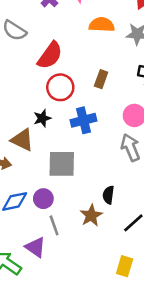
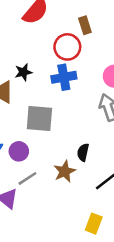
brown rectangle: (101, 79) -> (85, 25), moved, turned -42
red circle: (60, 87) -> (67, 47), moved
gray line: (54, 225) -> (27, 178), turned 72

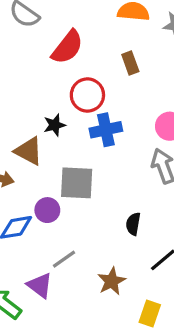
red circle: (67, 47) -> (87, 95), moved
purple circle: (19, 151) -> (47, 210), moved
brown star: (65, 171) -> (112, 281), moved

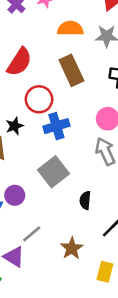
brown rectangle: (130, 63) -> (71, 70), size x1.6
gray square: (77, 183) -> (54, 172), moved, turned -36

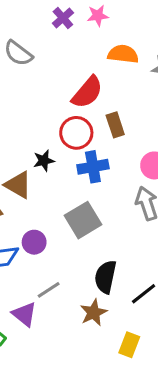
red semicircle: (19, 62) -> (87, 92), moved
brown rectangle: (71, 70) -> (115, 125), moved, size x0.7
black semicircle: (85, 200) -> (105, 277), moved, size x1.5

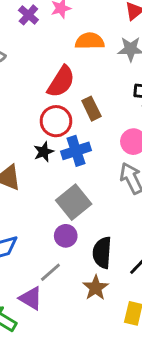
black star: (44, 161) -> (44, 152), moved
purple circle: (34, 242) -> (66, 236), moved

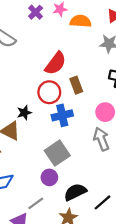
orange semicircle: (90, 41) -> (81, 21), moved
black star: (44, 152) -> (24, 113), moved
black semicircle: (102, 253) -> (75, 192), turned 55

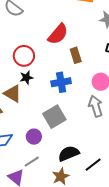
red circle: (49, 92) -> (24, 56), moved
purple circle: (49, 177) -> (34, 137), moved

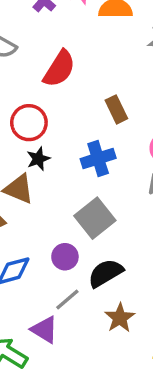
red semicircle: (58, 34) -> (59, 69), moved
black semicircle: (69, 153) -> (106, 273), moved

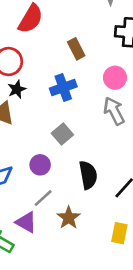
gray square: (95, 218) -> (62, 134), size x0.7
black semicircle: (106, 273) -> (88, 175), moved, turned 112
brown star: (120, 318) -> (69, 218), moved

